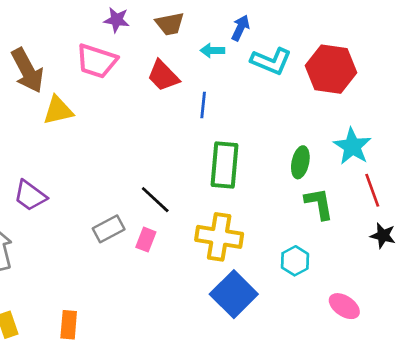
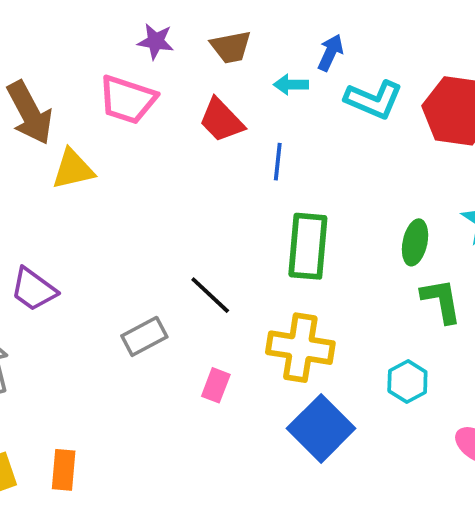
pink rectangle: (146, 240) -> (216, 385), moved
orange rectangle: (69, 325) -> (64, 470), moved

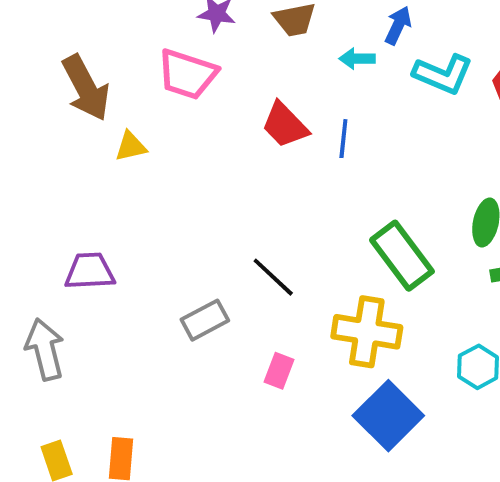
red trapezoid: (221, 120) -> (285, 125), moved
yellow triangle: (73, 169) -> (131, 146), size x0.7
green rectangle: (308, 246) -> (402, 256), moved, turned -42
purple trapezoid: (33, 289) -> (90, 271), turned 141

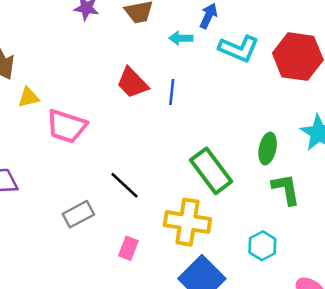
pink trapezoid: (187, 74) -> (67, 126), moved

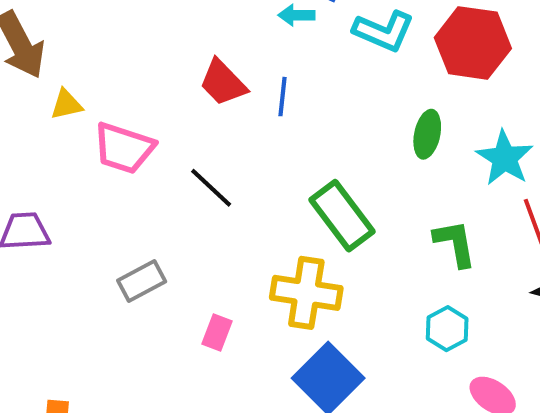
green ellipse: (268, 149) -> (427, 134), moved
black line: (124, 185) -> (211, 188), moved
cyan hexagon: (262, 246) -> (447, 329), moved

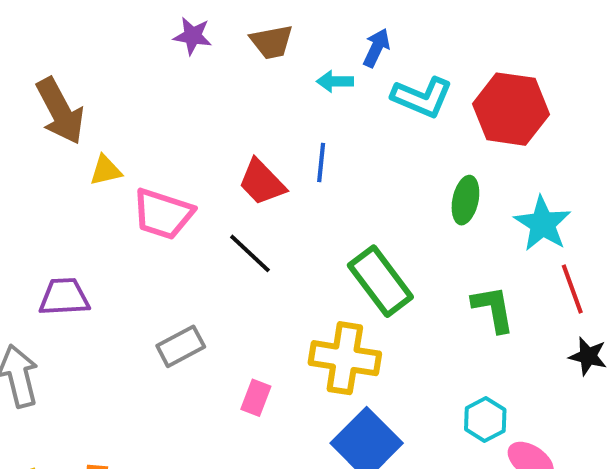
red trapezoid: (223, 83) -> (262, 182), moved
cyan hexagon: (447, 329) -> (485, 420), moved

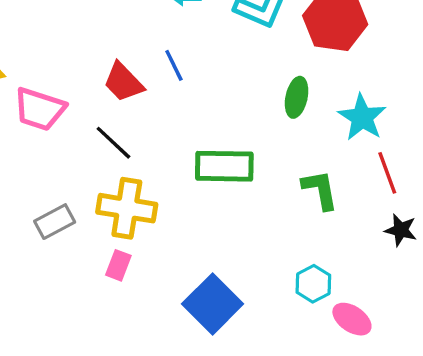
blue line: (321, 162) -> (174, 65), turned -32
green rectangle: (380, 281) -> (224, 166), turned -52
yellow cross: (345, 358) -> (127, 208), moved

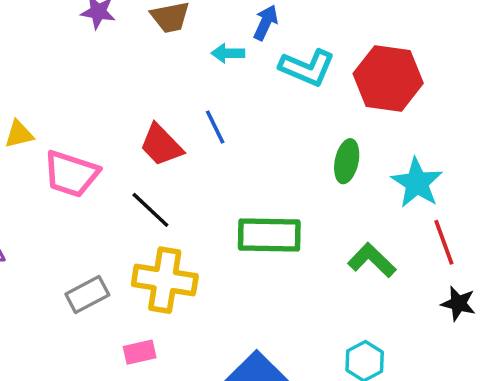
green L-shape: (320, 190) -> (372, 260), turned -36
pink rectangle: (118, 265) -> (140, 352), moved, turned 56

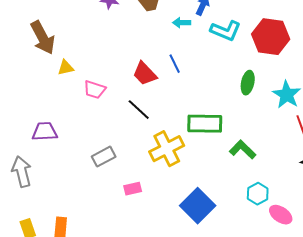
pink trapezoid: (71, 174) -> (95, 90), size x0.7
green L-shape: (372, 260) -> (243, 150), moved
yellow cross: (165, 280) -> (167, 149), moved, turned -36

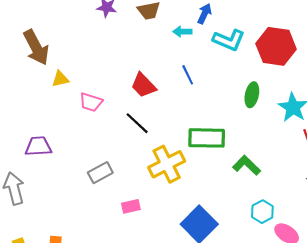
blue line: (175, 64) -> (188, 75), moved

